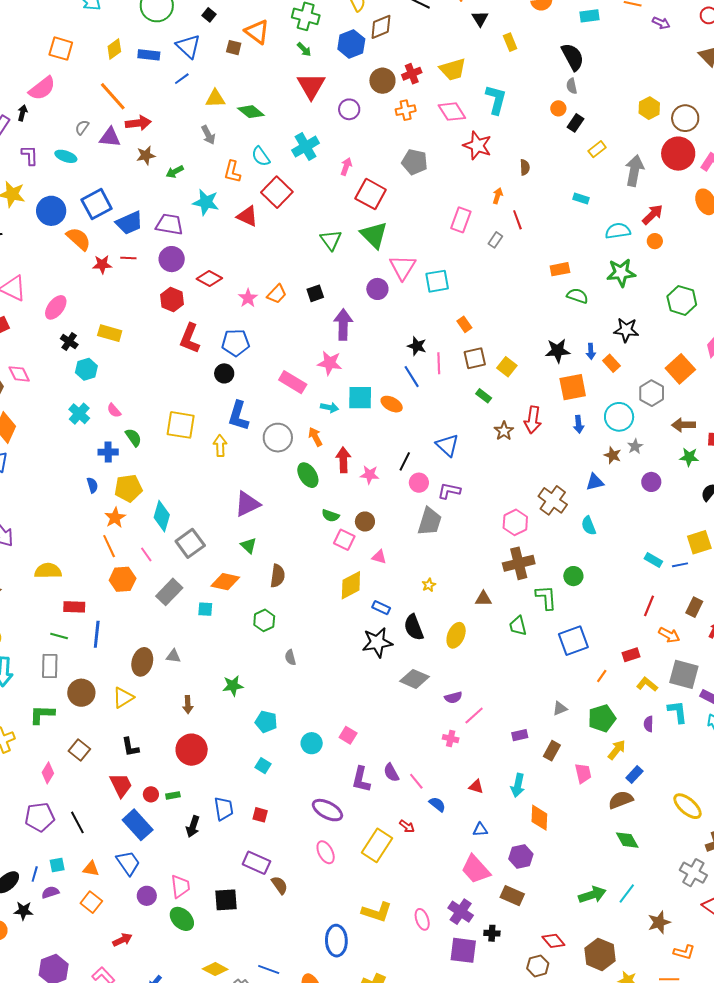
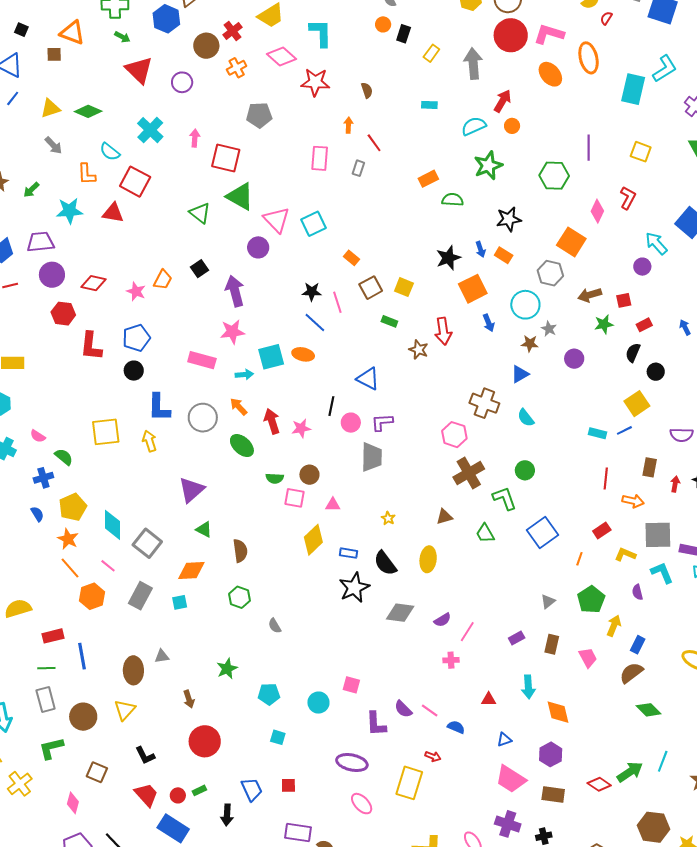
red diamond: (553, 941) -> (599, 784), moved

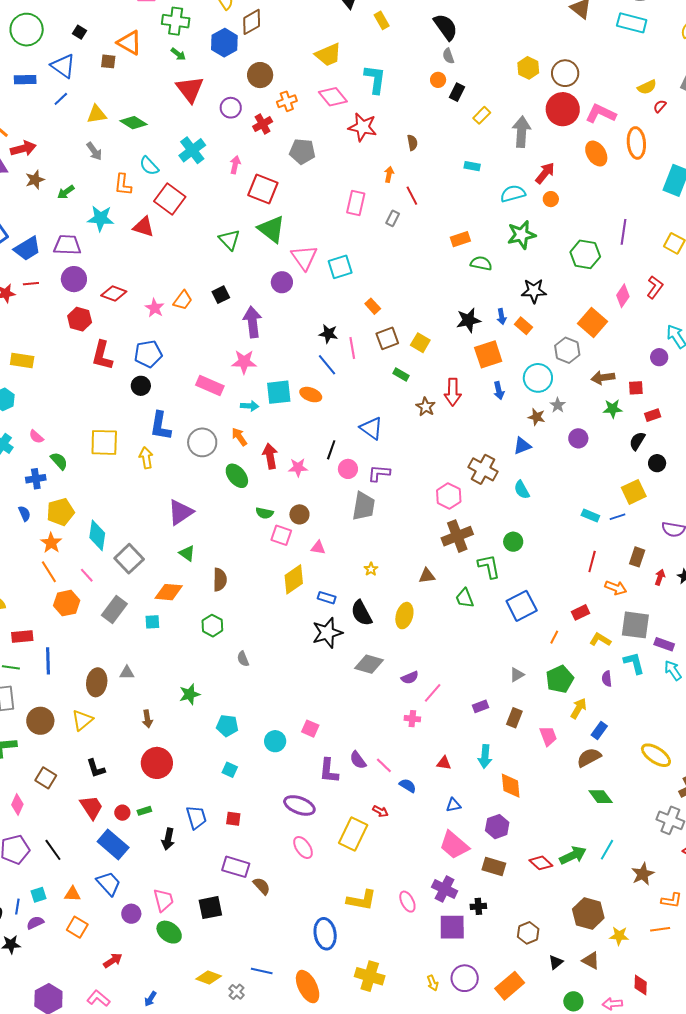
red cross: (233, 31) -> (263, 124), moved

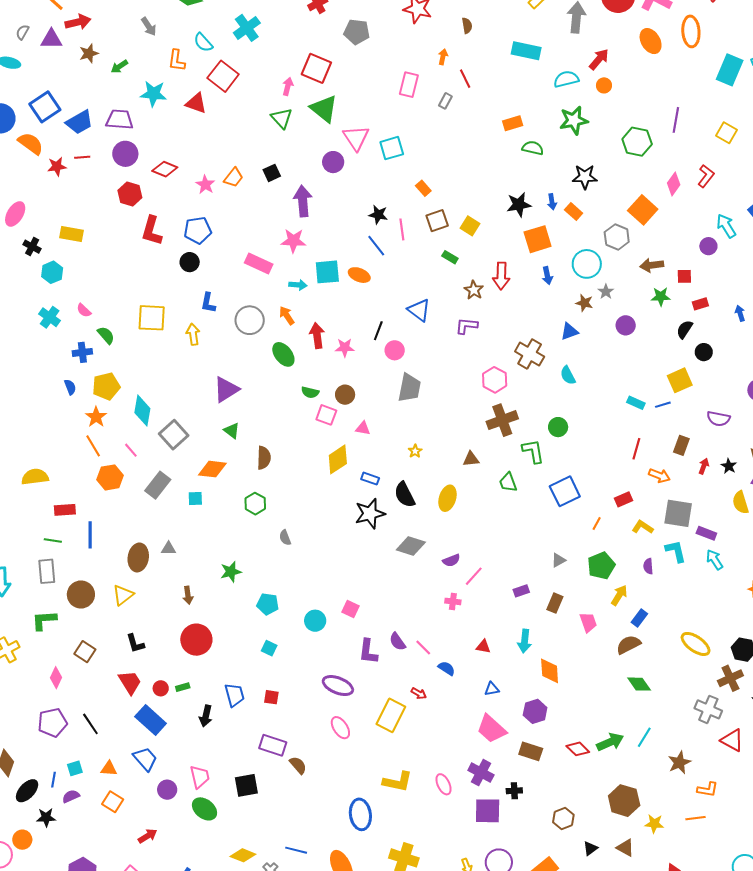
pink arrow: (235, 165) -> (288, 86), moved
cyan rectangle: (472, 166) -> (526, 51), size x1.8
blue L-shape: (160, 426) -> (208, 303), size x0.7
purple L-shape: (379, 473) -> (467, 326), moved

